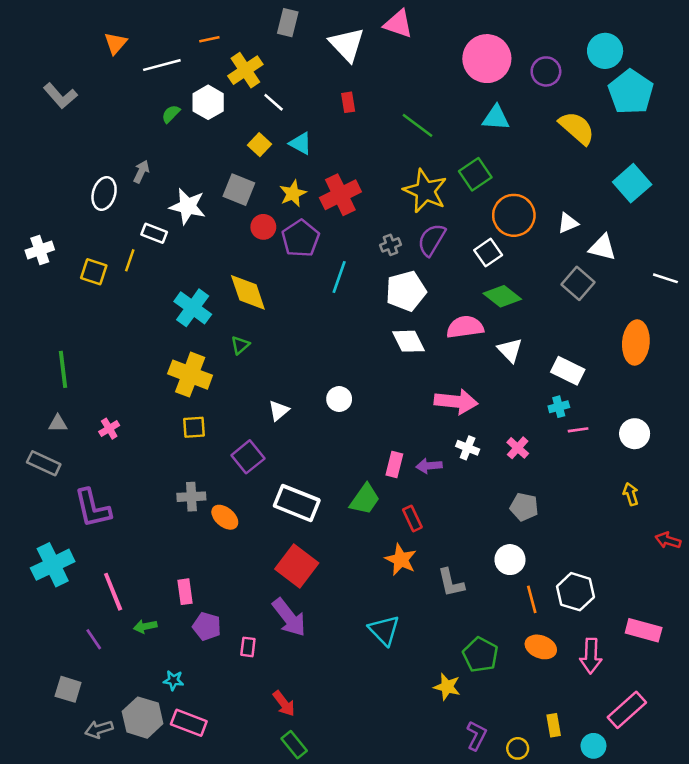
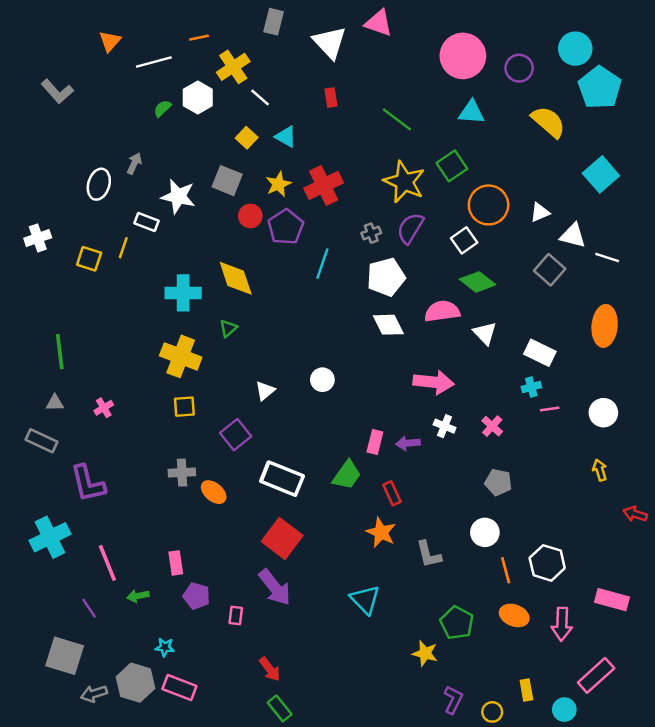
white line: (665, 278) -> (607, 258), moved
cyan cross: (193, 308) -> (183, 293), turned -36
gray square: (68, 689) -> (65, 656), size x1.5

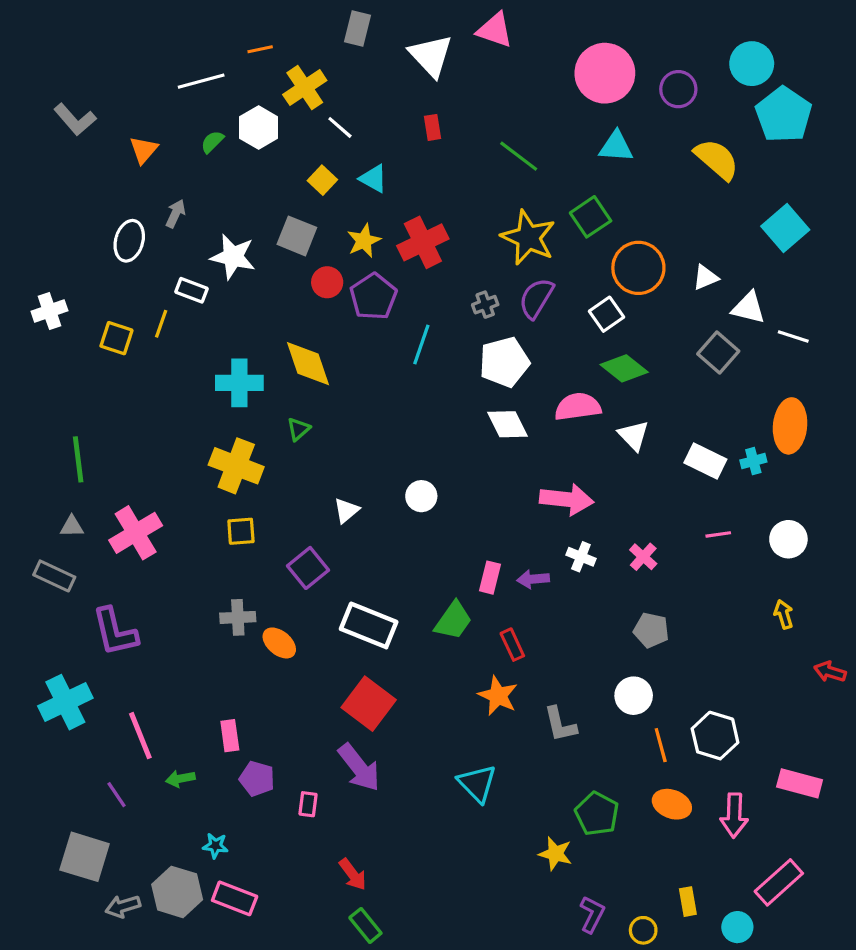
orange triangle: (110, 41) -> (144, 150), moved
cyan cross: (531, 387) -> (753, 461), moved
pink cross: (104, 408) -> (136, 533), size x2.0

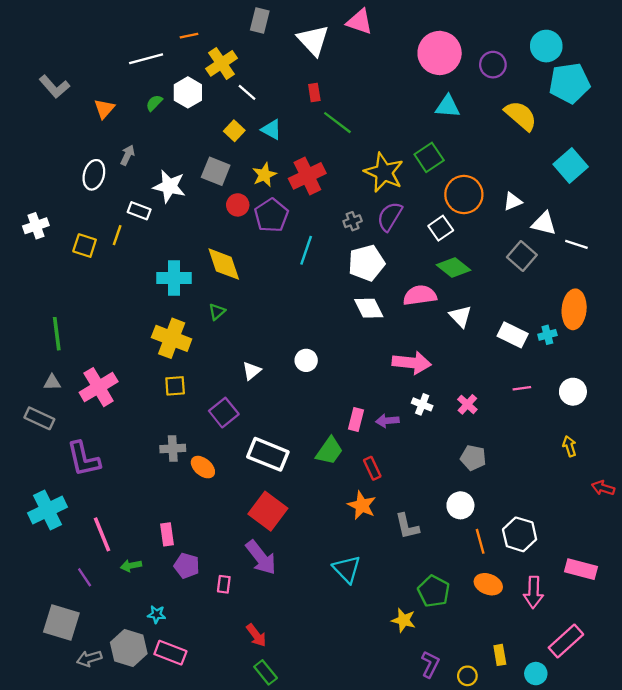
cyan pentagon: (784, 115) -> (569, 83), turned 30
green line: (519, 156) -> (337, 123), moved

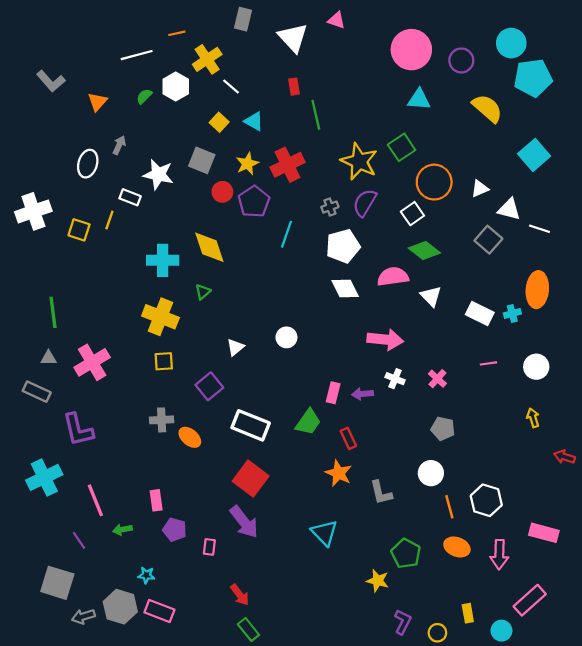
pink triangle: (360, 22) -> (336, 20), size x0.7
green line: (337, 123) -> (316, 115), turned 40
white cross: (36, 226) -> (33, 211), size x1.5

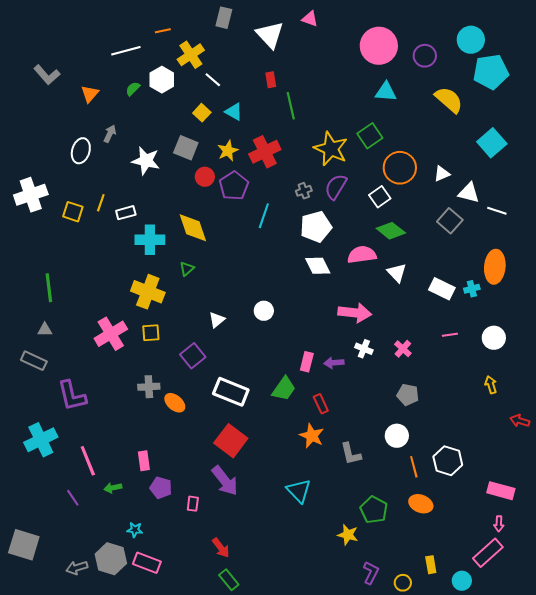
white rectangle: (130, 197) -> (126, 213), moved, turned -36
pink cross: (92, 362) -> (111, 334), moved
pink arrow: (499, 555) -> (499, 524), moved, size x0.6
gray square: (57, 583) -> (24, 545), moved

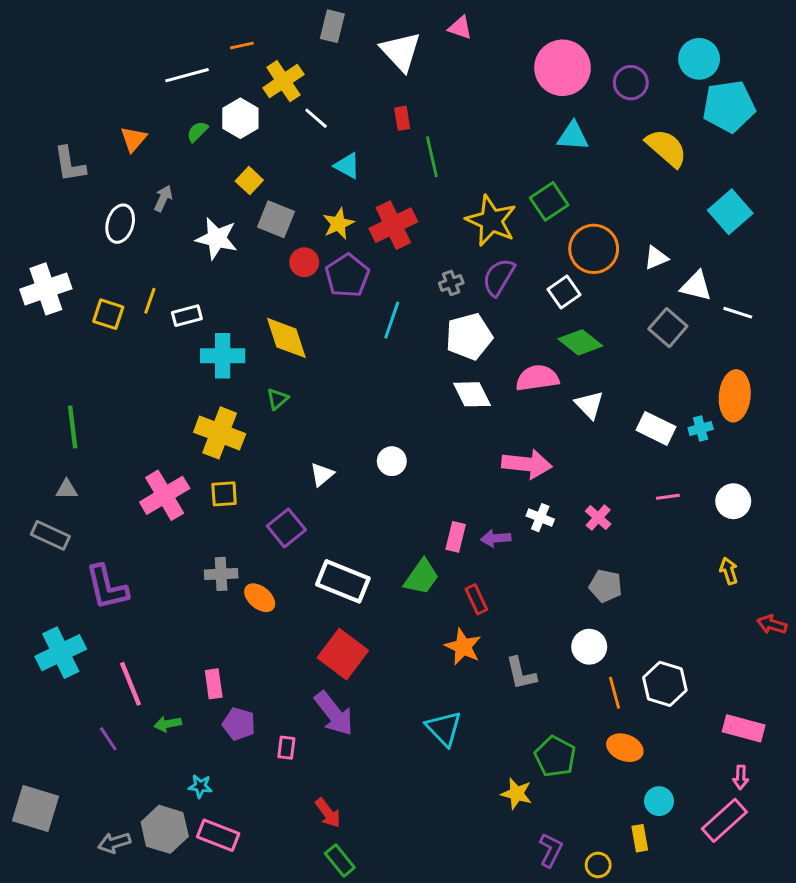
gray L-shape: (47, 75) -> (70, 164), moved, turned 32
yellow square: (202, 113) -> (249, 181), moved
cyan circle: (462, 581) -> (659, 801), moved

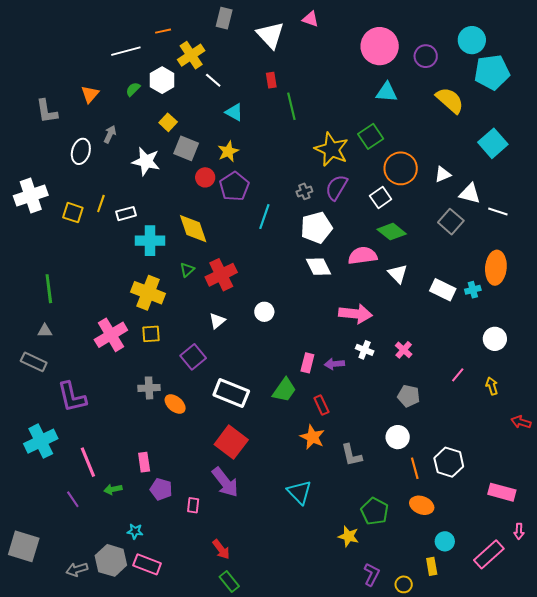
red cross: (393, 225) -> (221, 275), moved
pink line: (668, 497) -> (458, 375), moved, turned -42
pink arrow: (741, 777) -> (519, 531), moved

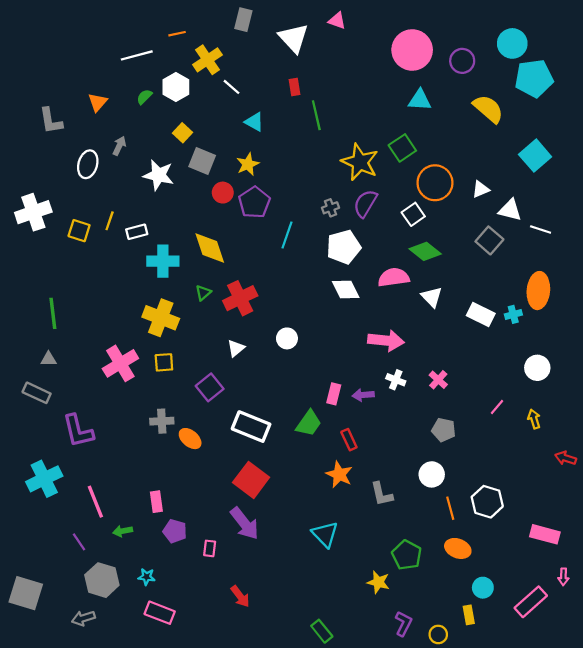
gray hexagon: (111, 560) -> (102, 580), moved
green rectangle: (229, 581) -> (322, 631), moved

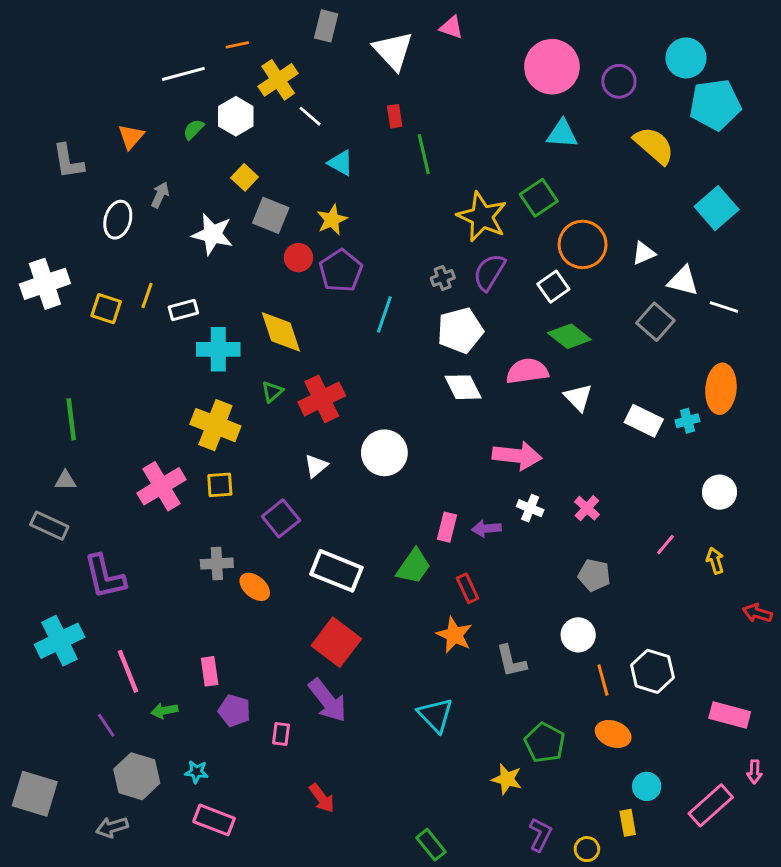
white circle: (287, 338) -> (384, 453), size x1.6

